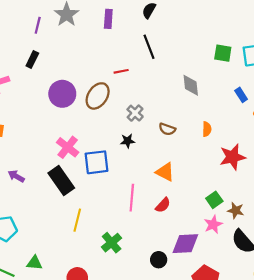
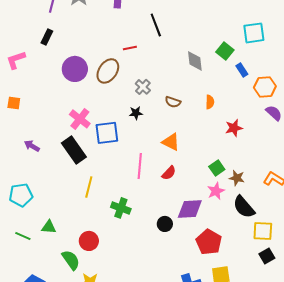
green square: (223, 53) -> (225, 51), moved, turned 30
red star: (232, 157) -> (234, 128), size x0.7
green cross: (112, 243) -> (121, 208), turned -30

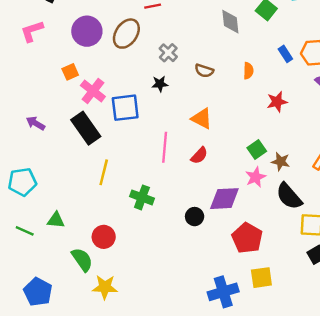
pink L-shape: (16, 60) -> (32, 31), moved
blue rectangle: (242, 70) -> (285, 54), moved
orange square: (14, 103) -> (70, 72), moved, turned -32

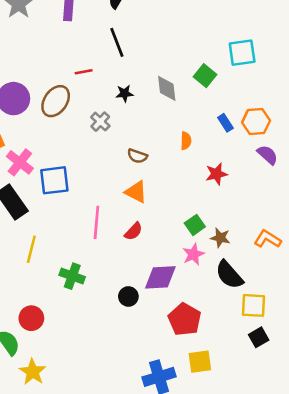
brown semicircle: (204, 71) -> (137, 156), moved
black star: (160, 84) -> (125, 93), moved
yellow star: (105, 287) -> (33, 372), turned 30

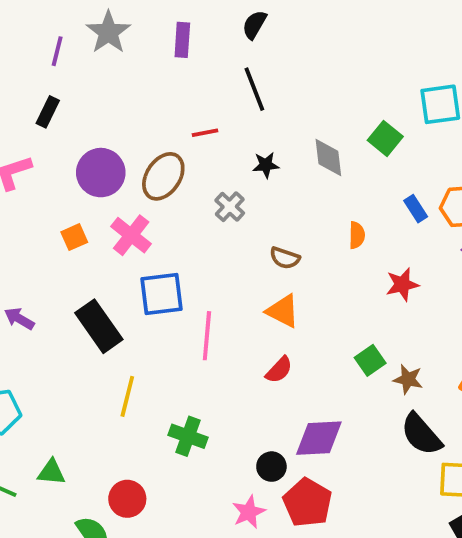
pink cross: (20, 162) -> (131, 235), moved
pink line: (96, 222) -> (207, 336), moved
pink star: (194, 254) -> (249, 512), moved
red pentagon: (185, 319) -> (307, 503), moved

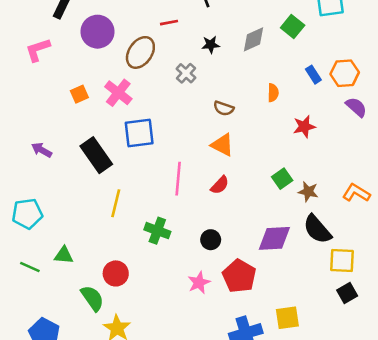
gray diamond: (328, 157) -> (254, 39), turned 72
purple circle: (101, 173) -> (98, 32), moved
pink line: (207, 336) -> (178, 179), moved
purple diamond: (319, 438) -> (274, 238), moved
black circle: (271, 467) -> (211, 240), moved

